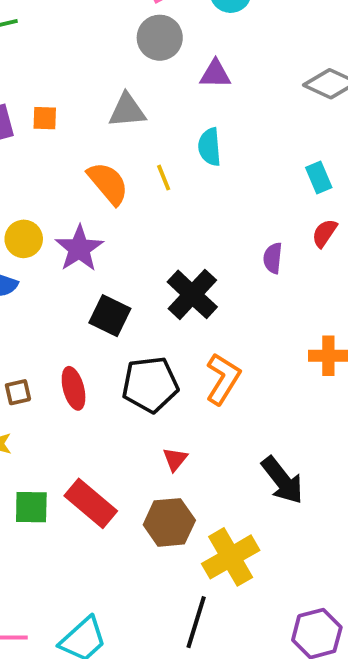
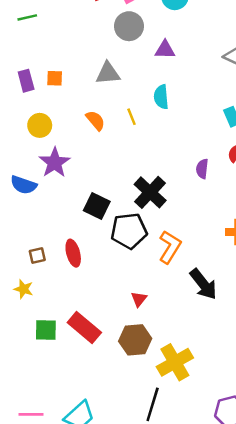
orange semicircle: (108, 183) -> (95, 120), size x0.7
yellow circle: (24, 239) -> (40, 125), moved
purple star: (79, 248) -> (55, 163), moved
black pentagon: (150, 385) -> (129, 231), moved
black arrow: (282, 480) -> (203, 284), moved

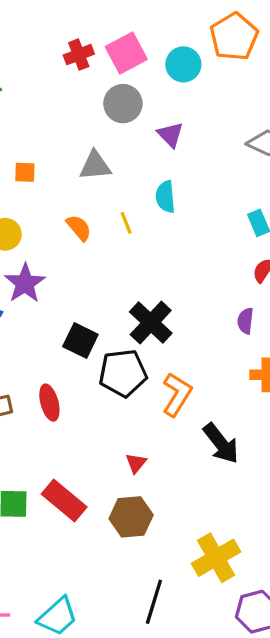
purple triangle: (165, 50) -> (170, 135), turned 45
purple semicircle: (202, 169) -> (245, 321), moved
yellow cross: (175, 362) -> (216, 558), moved

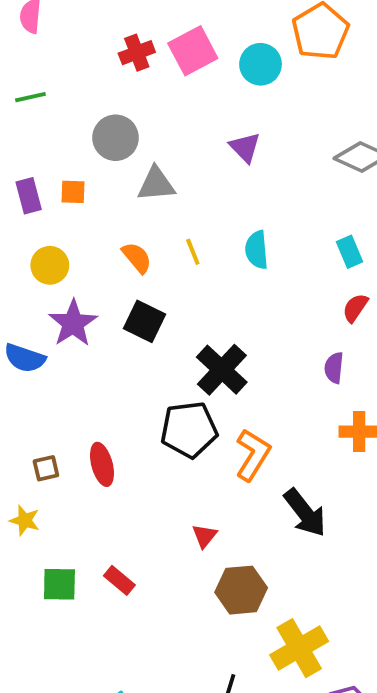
gray circle: (123, 104) -> (116, 138), moved
cyan semicircle: (165, 197) -> (257, 250), moved
black square: (80, 340) -> (145, 321), moved
red rectangle: (64, 501) -> (119, 580), size x0.6
brown hexagon: (131, 517) -> (241, 590), moved

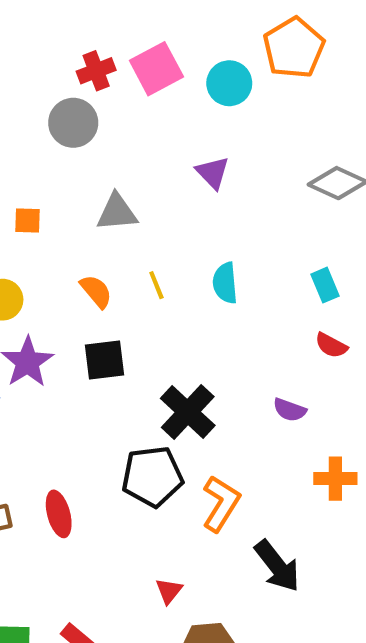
gray circle: (116, 138) -> (73, 123), moved
red semicircle: (355, 308) -> (331, 345), turned -96
black square: (145, 321) -> (104, 360), turned -33
purple semicircle: (334, 368) -> (290, 410), moved, turned -76

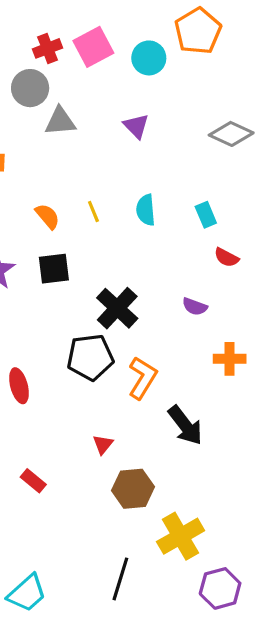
gray triangle: (117, 212) -> (60, 121), moved
cyan rectangle: (325, 285) -> (206, 215), moved

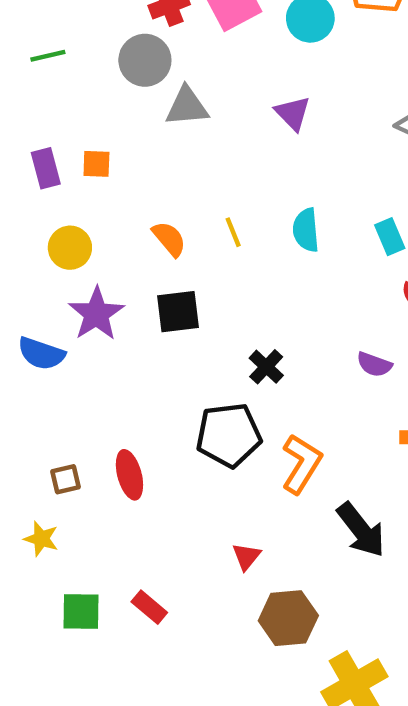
black cross: (117, 308) -> (266, 367), size x0.6

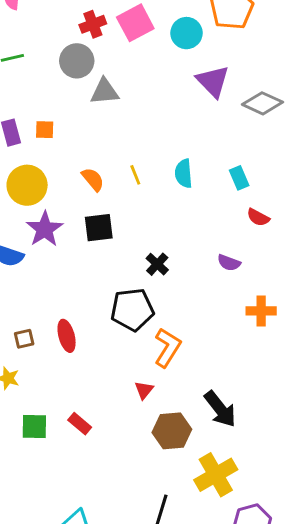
purple triangle: (293, 113) -> (213, 81), moved, size x1.4
yellow circle: (70, 248) -> (27, 185), size x1.4
orange L-shape: (301, 464) -> (167, 348), moved
black arrow: (361, 530) -> (220, 409), moved

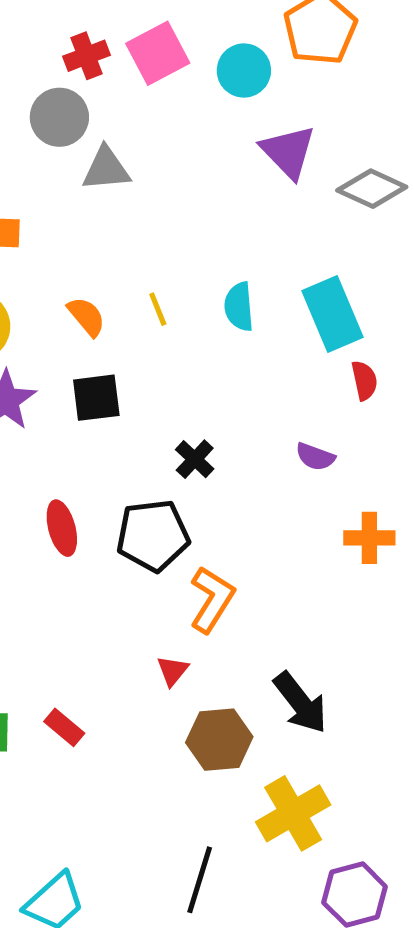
cyan rectangle: (239, 178) -> (332, 314), size x1.8
red semicircle: (258, 217) -> (364, 380), turned -130
red ellipse: (67, 336) -> (62, 528), moved

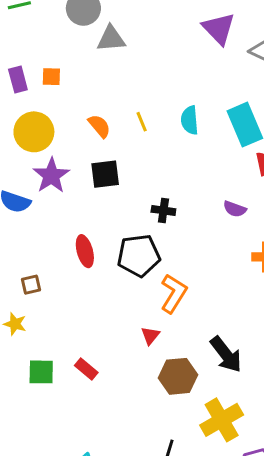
black cross: (195, 459) -> (163, 210), turned -35

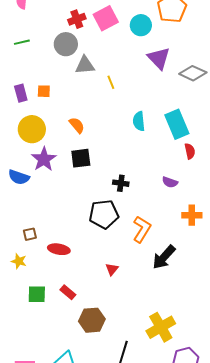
yellow line: (142, 122) -> (111, 82), moved
red ellipse: (85, 251) -> (59, 249), moved, turned -65
orange L-shape: (174, 293) -> (142, 229), moved
black arrow: (226, 354) -> (164, 257), moved, turned 80
brown hexagon: (178, 376) -> (92, 320), moved

